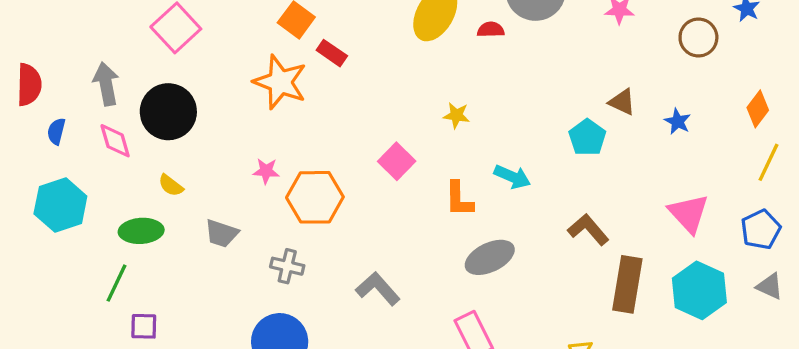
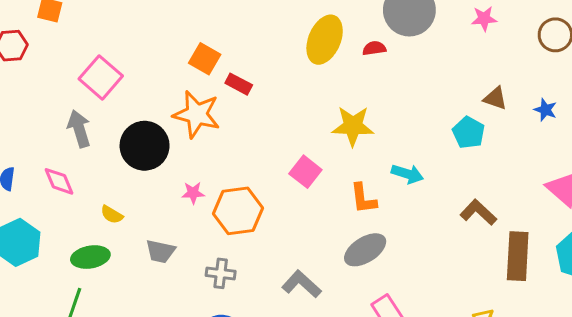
gray arrow: (106, 84) -> (79, 129), moved
black circle: (168, 112) -> (145, 146), moved
yellow star: (456, 115) -> (353, 126), size x1.8
gray ellipse: (490, 257) -> (365, 250), moved

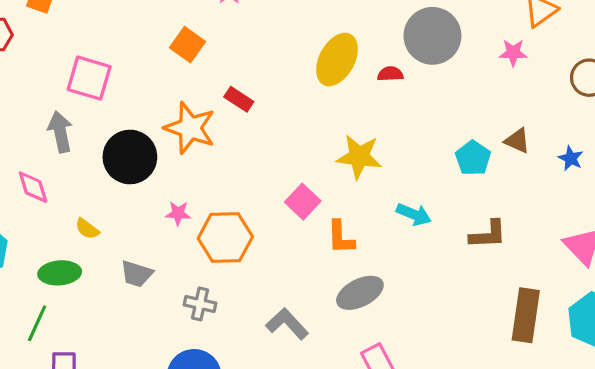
orange square: (205, 59) -> (188, 45), moved
pink square: (101, 77) -> (89, 78), turned -30
cyan pentagon: (469, 132) -> (473, 158), moved
orange L-shape: (363, 198) -> (341, 237), moved
brown L-shape: (478, 212) -> (488, 235), moved, turned 129

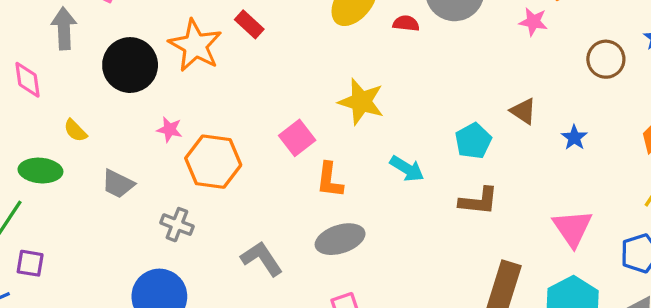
cyan pentagon: (473, 158) -> (473, 141), moved

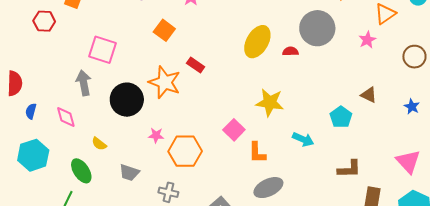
pink star: (533, 22) -> (367, 40), turned -30
blue star: (574, 138) -> (412, 107), moved
green ellipse: (40, 171) -> (81, 171), turned 60
brown L-shape: (479, 201) -> (349, 169), moved

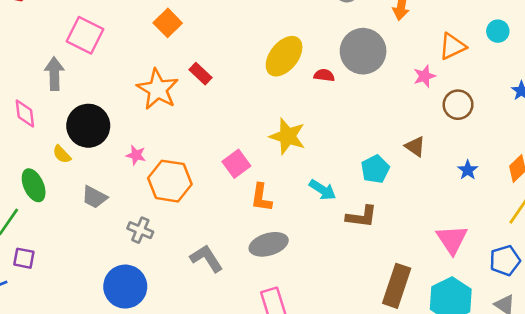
brown circle: (414, 57) -> (458, 105), moved
black circle: (127, 100) -> (88, 126), moved
brown L-shape: (349, 169) -> (362, 217), moved

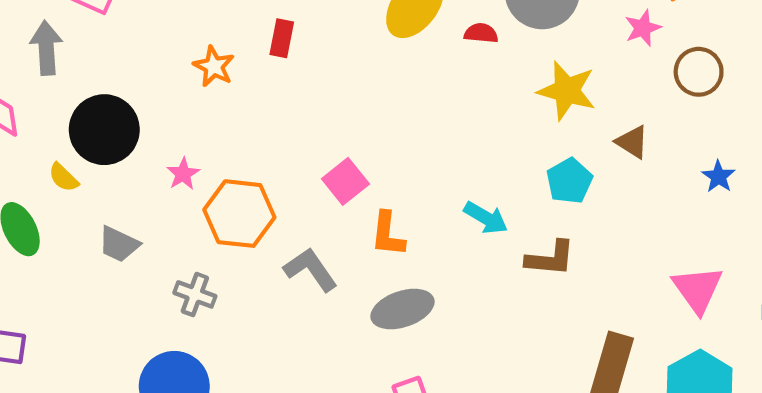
red rectangle: (200, 74) -> (282, 38), turned 60
orange star: (158, 89) -> (214, 66), size x0.6
yellow star: (288, 136) -> (567, 91), moved
pink star: (136, 155) -> (183, 174), turned 30
gray L-shape: (206, 258) -> (311, 270), moved

